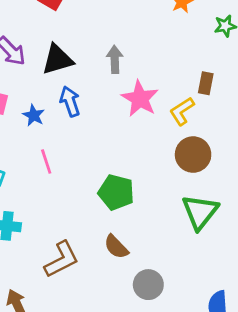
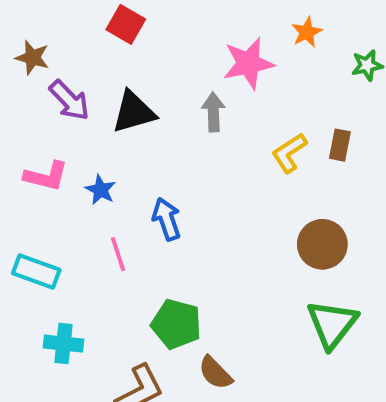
pink star: (140, 99) -> (248, 63), moved, turned 30
blue arrow: (70, 101) -> (167, 219), moved
yellow L-shape: (182, 111) -> (289, 153), moved
green pentagon: (116, 192) -> (176, 324), moved

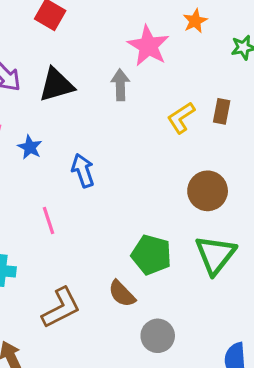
pink star: (248, 63) -> (148, 46), turned -30
pink line: (118, 254) -> (49, 220), moved
green pentagon: (176, 324) -> (151, 255), moved

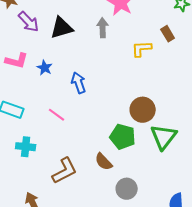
brown rectangle: (222, 111) -> (168, 34), moved, turned -42
yellow L-shape: (181, 118) -> (142, 49), turned 30
brown circle: (208, 191) -> (143, 110), moved
pink line: (49, 220) -> (57, 115), turned -36

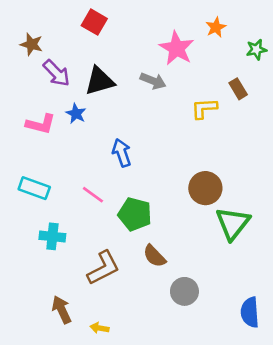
gray arrow: (103, 28) -> (153, 81), turned 114
blue star: (45, 68) -> (76, 114), moved
green pentagon: (123, 137) -> (135, 214), moved

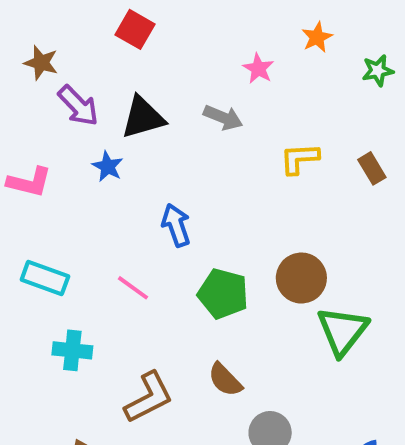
pink star: (177, 48) -> (258, 69), size x0.6
brown rectangle: (238, 89) -> (372, 168), moved
pink L-shape: (41, 124) -> (29, 182), moved
green pentagon: (135, 214) -> (223, 294), moved

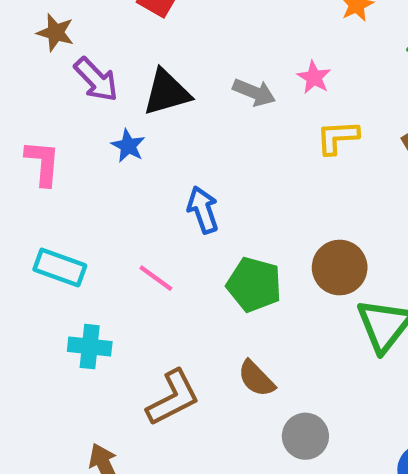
pink star: (258, 69) -> (314, 77), moved
pink L-shape: (29, 182) -> (43, 163), turned -99

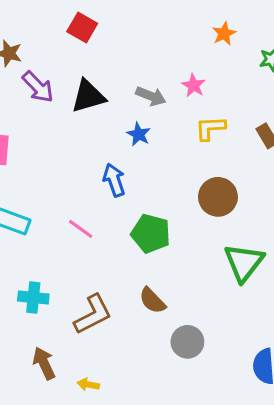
blue star: (128, 146) -> (139, 134), moved
brown circle: (340, 267) -> (218, 197), moved
cyan cross: (90, 347) -> (33, 298), moved

